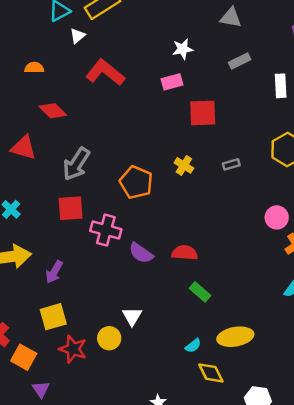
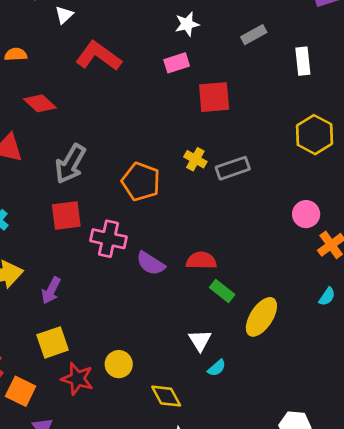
gray rectangle: (231, 164) -> (233, 168), moved, size x1.6
green rectangle: (200, 292) -> (222, 291), moved
white triangle: (132, 316) -> (200, 340), moved
yellow ellipse: (235, 337) -> (261, 317), moved, turned -44
yellow diamond: (211, 373) -> (166, 396), moved

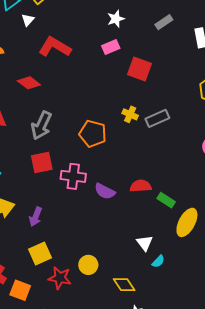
red square: (214, 97) -> (140, 69), turned 30
red diamond: (40, 103) -> (29, 83), moved
green rectangle: (222, 291) -> (166, 200), moved

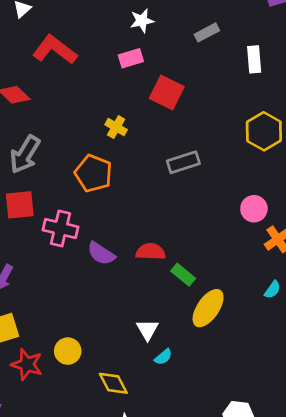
yellow cross: (130, 114) -> (116, 127), moved

